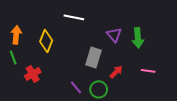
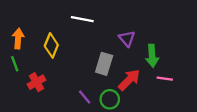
green arrow: (138, 38) -> (152, 56), moved
red arrow: (116, 72) -> (129, 80), size x1.5

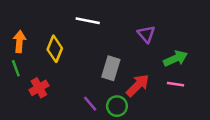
purple triangle: (127, 39) -> (146, 34), moved
green arrow: (152, 56) -> (176, 59), moved, turned -110

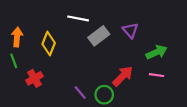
gray rectangle: (111, 68) -> (99, 36), moved, turned 36

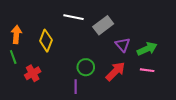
purple triangle: (130, 30) -> (123, 45), moved
gray rectangle: (99, 36) -> (103, 25), moved
purple line: (80, 93) -> (76, 87), turned 40
green circle: (104, 95) -> (86, 67), moved

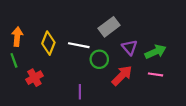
white line: (74, 17) -> (79, 45), moved
green circle: (86, 67) -> (99, 59), moved

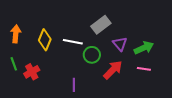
green line: (14, 60) -> (14, 64), moved

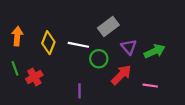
pink line: (144, 69) -> (150, 86), moved

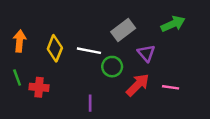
green arrow: (155, 51) -> (173, 24), moved
red cross: (34, 77) -> (39, 87), turned 35
pink line: (150, 86) -> (171, 87), moved

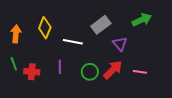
yellow diamond: (55, 48) -> (45, 28), moved
green circle: (112, 67) -> (90, 72), moved
purple line: (90, 103) -> (60, 67), moved

